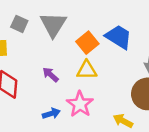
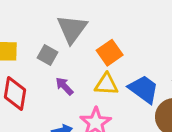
gray square: (19, 24) -> (47, 55), moved
blue trapezoid: (119, 37) -> (144, 89), moved

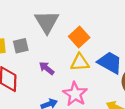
gray square: (47, 55) -> (21, 46), moved, turned -35

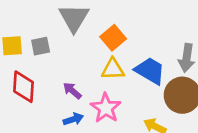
purple arrow: (47, 68) -> (72, 91), moved

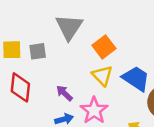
yellow triangle: (113, 69) -> (102, 75), turned 45

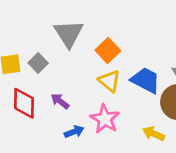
gray square: (38, 51) -> (38, 63), turned -30
purple arrow: (64, 93) -> (60, 101), moved

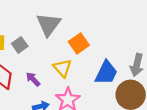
blue trapezoid: (145, 80) -> (106, 73), turned 80
yellow triangle: (109, 81) -> (62, 68), moved

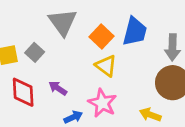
yellow triangle: (62, 68) -> (106, 66), moved
blue trapezoid: (106, 73) -> (135, 31), moved

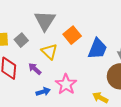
blue trapezoid: (135, 31) -> (97, 49), moved
yellow triangle: (106, 66) -> (49, 52), moved

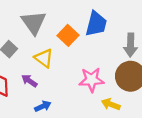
blue trapezoid: (97, 49) -> (96, 24), moved
pink star: (66, 84) -> (91, 80), moved, turned -30

